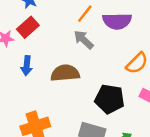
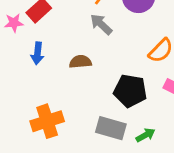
brown semicircle: (65, 73) -> (80, 62), size x0.7

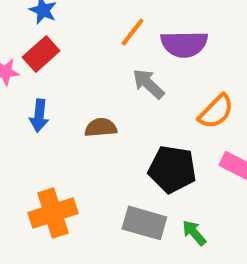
gray arrow: (101, 24) -> (148, 84), moved
green arrow: (146, 135) -> (194, 233), turned -102

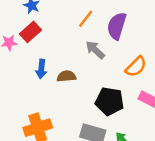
purple semicircle: (184, 44) -> (117, 26), turned 108
blue arrow: (39, 116) -> (41, 69), moved

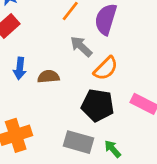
orange semicircle: (136, 67) -> (106, 68), moved

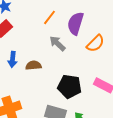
orange semicircle: (106, 68) -> (95, 43), moved

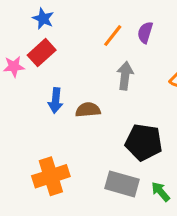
purple semicircle: (75, 23) -> (145, 32), moved, size x0.6
gray arrow: (57, 43) -> (125, 76), turned 54

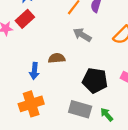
gray arrow: (125, 76) -> (82, 35), turned -66
blue arrow: (56, 100) -> (34, 71), moved

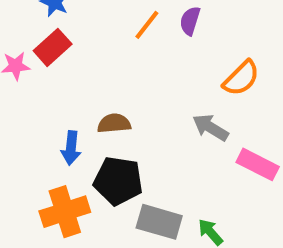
gray arrow: (82, 35) -> (210, 127), moved
black pentagon: (95, 81) -> (118, 181), moved

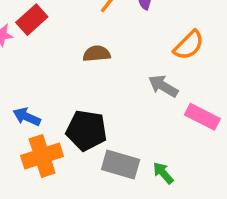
brown semicircle: (114, 123) -> (97, 54), moved
blue arrow: (71, 148) -> (27, 117), moved, turned 108

